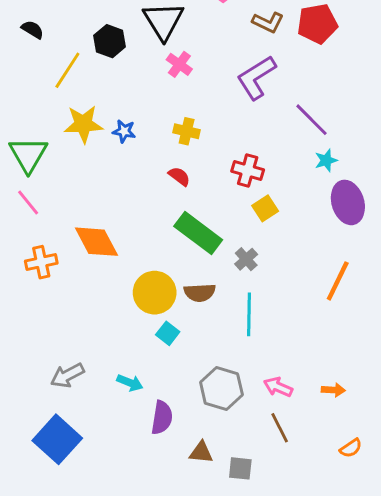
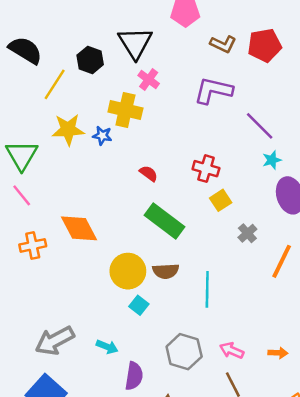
black semicircle: (33, 30) -> (25, 50), size x1.8
purple L-shape: (256, 77) -> (213, 90), turned 45
yellow cross: (187, 131) -> (125, 110), moved, size x1.5
gray cross: (246, 259) -> (247, 233), moved
gray arrow: (67, 375) -> (55, 341), size x1.4

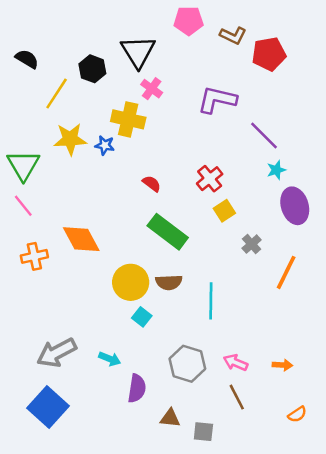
brown L-shape: (223, 44) -> (233, 35), moved
black semicircle: (25, 50) -> (27, 59), size x0.7
red cross: (206, 169) -> (210, 179), turned 35

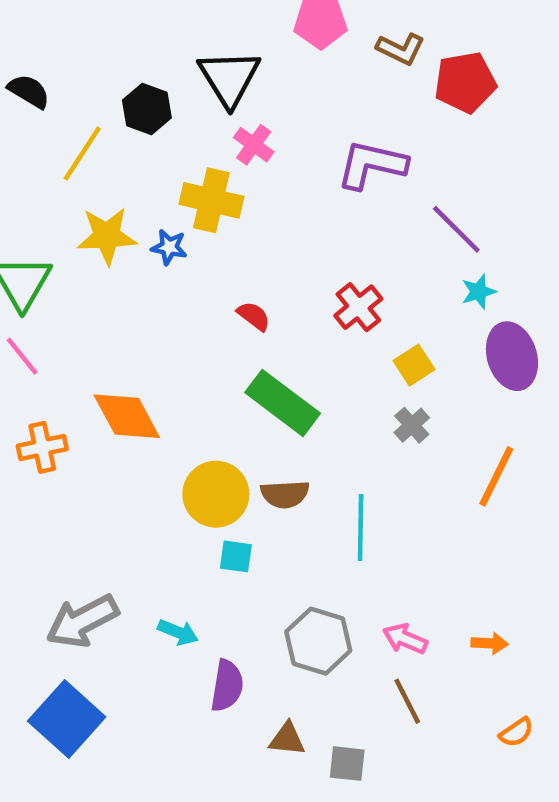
yellow square: (224, 211) -> (414, 365), moved
gray cross: (252, 244) -> (412, 425), moved
cyan square: (142, 317) -> (236, 556), turned -30

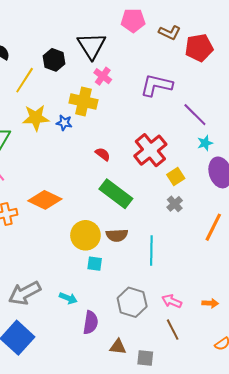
red cross: (358, 307) -> (150, 150), size x1.5
orange diamond: (127, 416) -> (45, 200), turned -36

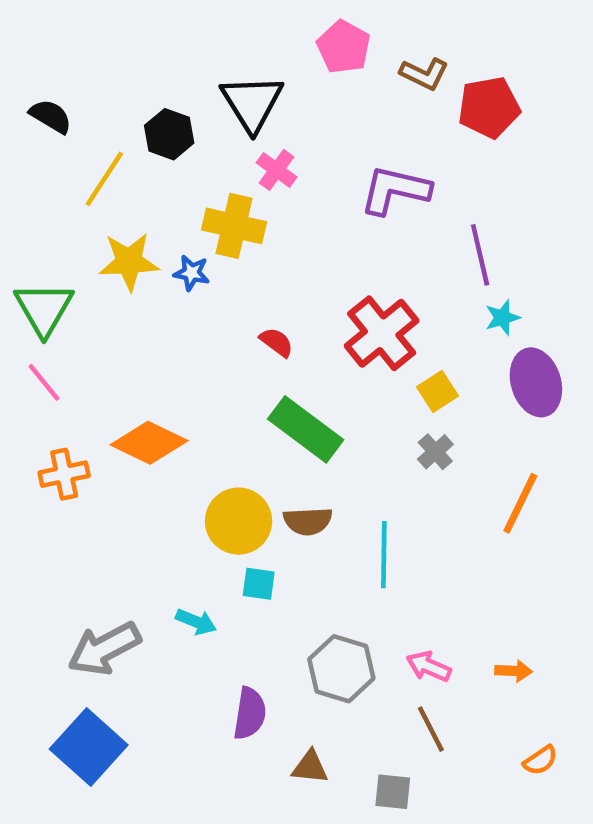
pink pentagon: (133, 20) -> (344, 47), turned 30
purple line: (195, 115) -> (480, 255), turned 32
cyan arrow: (68, 298) -> (196, 622), moved
gray square: (145, 358) -> (393, 792), moved

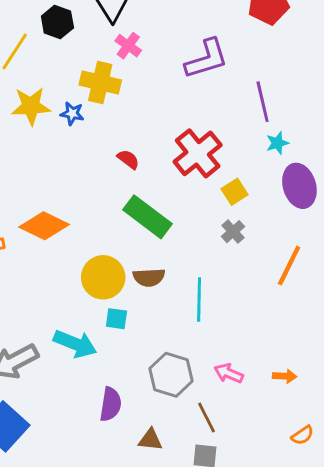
purple L-shape: (395, 190) -> (206, 59), turned 150
cyan arrow: (196, 622) -> (75, 344), size x1.6
brown line: (431, 729) -> (206, 418), moved

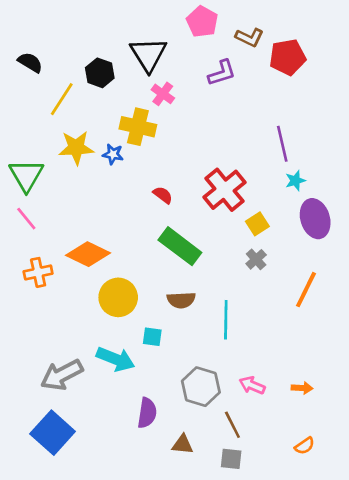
purple L-shape: (206, 59) -> (222, 73), moved, size x0.7
yellow circle: (103, 277) -> (118, 297), moved
orange semicircle: (302, 435) -> (305, 446), moved

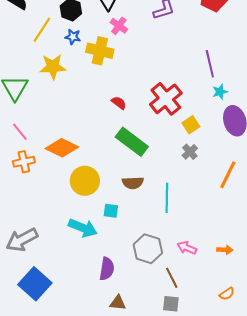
blue star: (113, 154) -> (73, 37), moved
pink line: (26, 219) -> (20, 132), moved
gray arrow: (62, 375) -> (22, 240), moved
brown triangle: (183, 444) -> (118, 303), moved

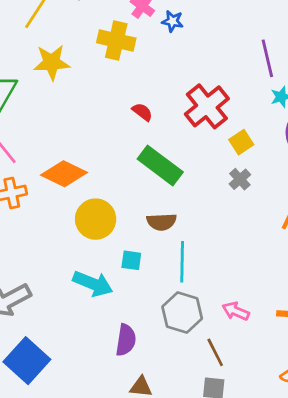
blue star: (73, 37) -> (173, 21), moved
cyan line: (167, 198) -> (182, 262), moved

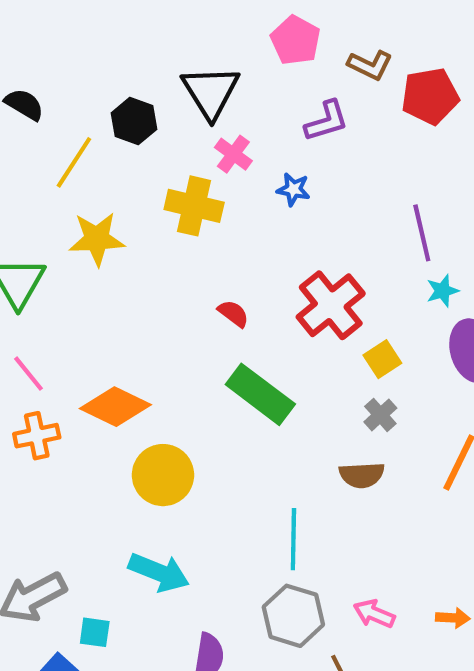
blue star: (173, 21) -> (293, 189), moved
brown semicircle: (162, 222) -> (362, 475), moved
cyan square: (131, 260) -> (95, 632), moved

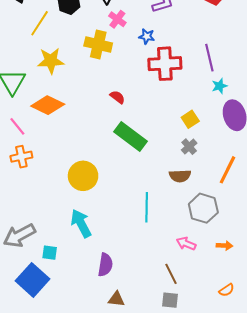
red cross: (331, 305) -> (165, 64), moved, turned 36
orange diamond: (115, 407) -> (48, 105), moved
cyan arrow: (159, 572) -> (81, 223), turned -140
gray hexagon: (293, 616) -> (203, 208), moved

